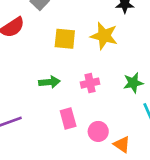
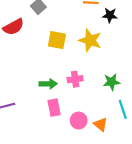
green arrow: (49, 82) -> (48, 84), moved
orange triangle: (122, 144) -> (101, 124), moved

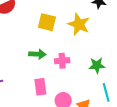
green arrow: (48, 84) -> (37, 54), moved

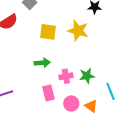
pink cross: (62, 61) -> (66, 76), moved
green star: (97, 65) -> (87, 76), moved

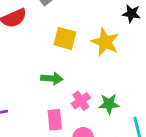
pink cross: (66, 76) -> (81, 101), turned -32

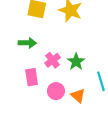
green star: (109, 104) -> (76, 62), turned -30

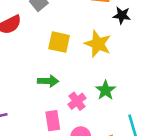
green star: (76, 62) -> (106, 90), moved

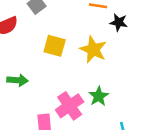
green arrow: (48, 81) -> (18, 80), moved
pink cross: (77, 101) -> (70, 106), size x1.5

